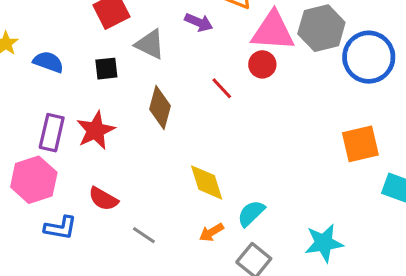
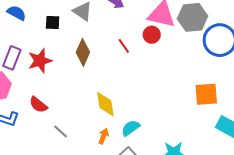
orange arrow: (211, 232) -> (104, 136), turned 133

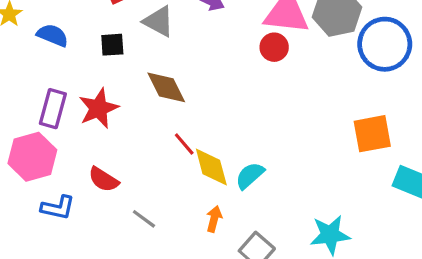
red line: (124, 46) -> (184, 144), moved
brown diamond: (83, 52) -> (166, 87), turned -44
cyan semicircle: (131, 128) -> (250, 176), moved

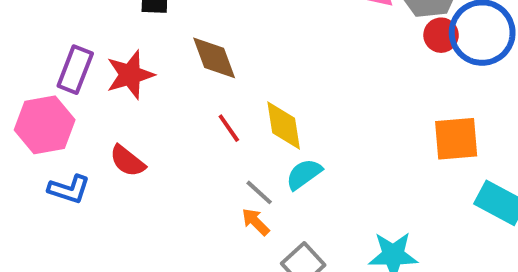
red circle: (274, 47) -> (441, 35), moved
yellow diamond: (211, 167) -> (284, 125), moved
gray line: (144, 219) -> (259, 192), moved
orange arrow: (214, 219) -> (256, 222), turned -65

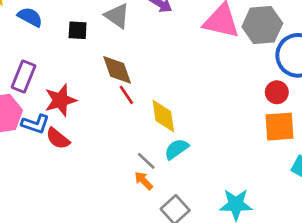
red circle: (441, 35) -> (277, 92), moved
red star: (130, 75) -> (60, 100), moved
red line: (229, 128) -> (126, 95), moved
blue L-shape: (69, 189) -> (35, 124), moved

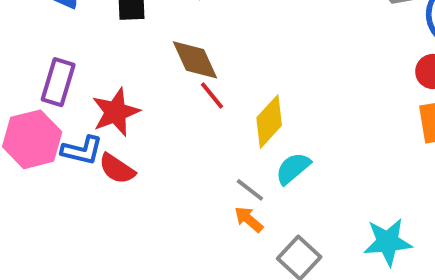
yellow diamond: (163, 116) -> (269, 122), turned 56

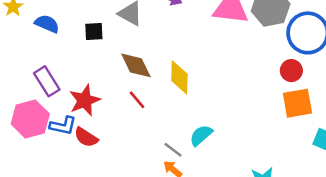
purple rectangle: (58, 82) -> (47, 81), turned -48
red line: (212, 96) -> (137, 100), moved
yellow diamond: (269, 122) -> (179, 77), moved, turned -40

